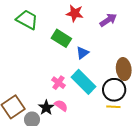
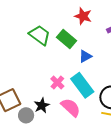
green trapezoid: (27, 20) -> (40, 35), moved
pink semicircle: (61, 105) -> (71, 107), moved, size x1.5

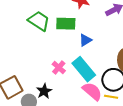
green rectangle: (66, 39) -> (66, 24), turned -36
pink semicircle: (71, 107) -> (92, 91), moved

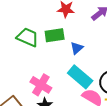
pink cross: (59, 67) -> (41, 85), moved, size x1.5

